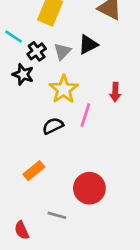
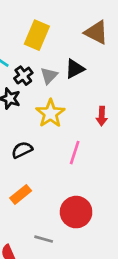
pink line: (85, 115) -> (75, 153), moved
black semicircle: (53, 126) -> (22, 150), moved

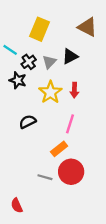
red arrow: (102, 116) -> (74, 90), moved
orange rectangle: (21, 194) -> (59, 149), moved
gray line: (44, 239) -> (45, 177), moved

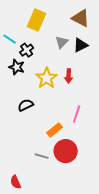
black triangle: (70, 56) -> (81, 45), moved
gray triangle: (49, 62) -> (62, 42), moved
pink line: (70, 124) -> (77, 114), moved

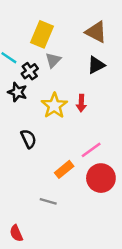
gray triangle: (62, 42) -> (53, 60), moved
black semicircle: (26, 105) -> (29, 139), turned 91
pink line: (77, 114) -> (91, 150), turned 36
red circle: (66, 151) -> (101, 178), moved

